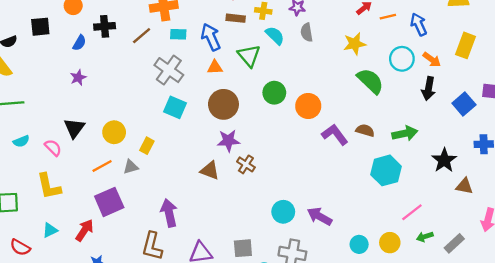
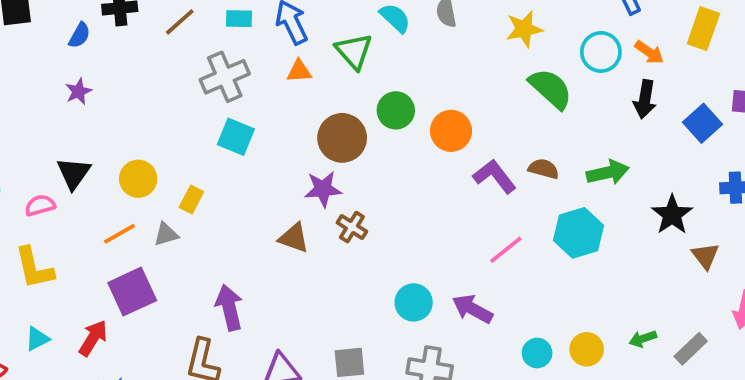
gray cross: (169, 70) -> (225, 77), turned 32
brown circle: (223, 104) -> (342, 138), moved
pink semicircle: (53, 148) -> (40, 205), turned -60
brown triangle: (464, 186) -> (705, 256), turned 42
pink line: (412, 212) -> (506, 250), moved

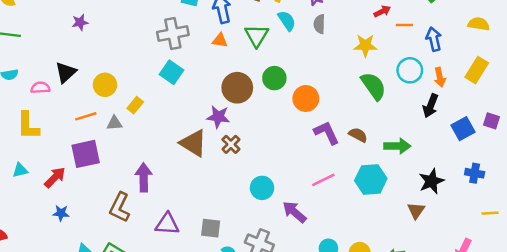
orange arrow: (649, 52) -> (440, 77), turned 30
brown triangle: (294, 238) -> (193, 143), size x1.4
brown triangle: (705, 256) -> (416, 211), moved
cyan circle: (414, 302) -> (262, 188), moved

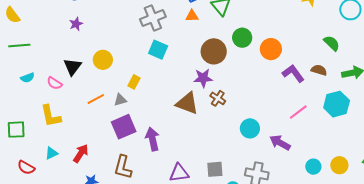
yellow circle: (105, 85) -> (103, 60), moved
green semicircle: (374, 86) -> (332, 43), moved, size x0.7
pink semicircle: (40, 88) -> (54, 83), turned -133
purple square: (86, 154) -> (124, 127), moved
brown L-shape: (120, 207) -> (123, 167), moved

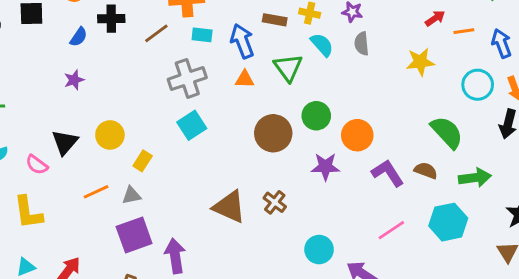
green semicircle: (332, 43) -> (447, 132), size x1.4
cyan square: (158, 50) -> (192, 125), turned 30
purple star: (203, 78) -> (325, 167), moved
yellow rectangle: (134, 82) -> (143, 161), moved

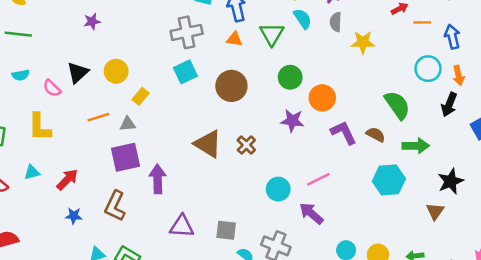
yellow star: (420, 62) -> (363, 42), moved
brown circle: (273, 133) -> (231, 86), moved
pink line: (391, 230) -> (318, 179), moved

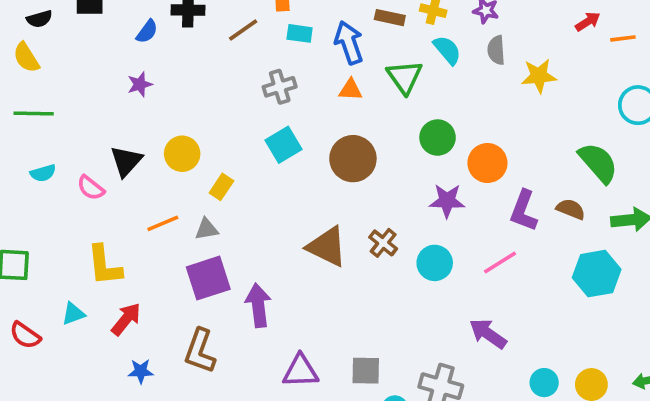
gray cross: (187, 32) -> (280, 87), size x0.7
yellow L-shape: (40, 127) -> (104, 265), moved
purple L-shape: (344, 133) -> (524, 211), turned -128
pink line: (318, 179) -> (500, 262), moved
cyan circle: (278, 189) -> (435, 263), moved

